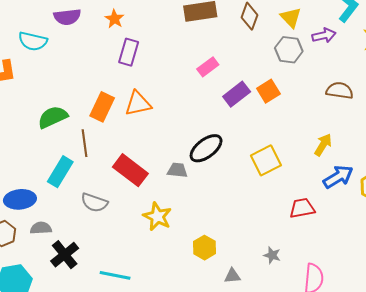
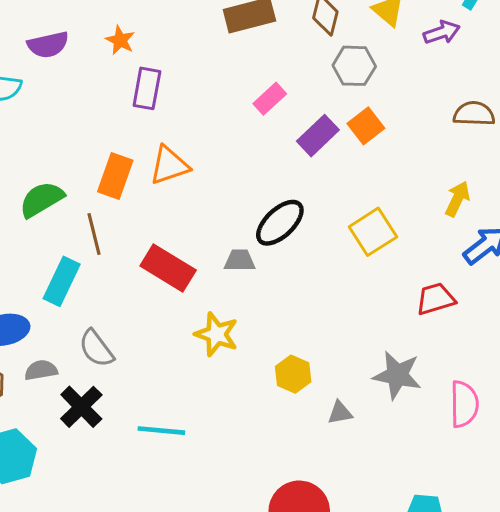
gray hexagon: (289, 50) -> (354, 66), moved
gray semicircle: (94, 203) -> (96, 348), moved, turned 40
gray star: (272, 255) -> (397, 375), size x1.8

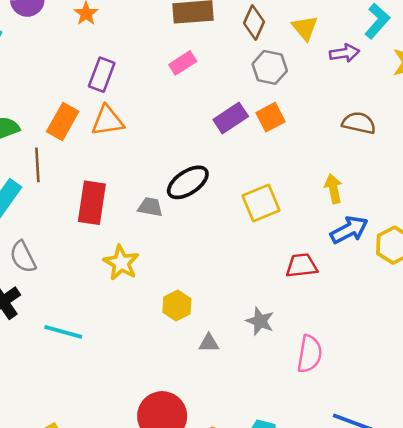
purple rectangle: (147, 88) -> (102, 75), moved
pink rectangle: (270, 99) -> (183, 63), moved
yellow arrow: (457, 199) -> (333, 189), turned -48
red rectangle: (168, 268) -> (92, 203), turned 57
gray star: (397, 375) -> (260, 321), size x0.7

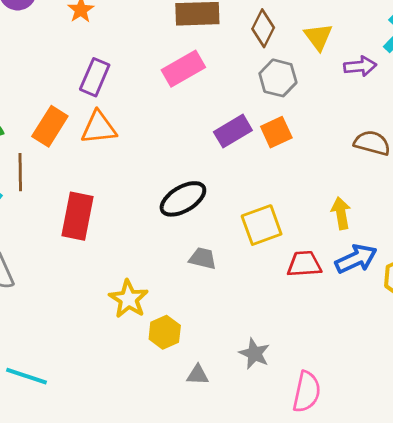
pink rectangle: (183, 63) -> (183, 69), size x1.4
gray trapezoid: (150, 207) -> (203, 258), moved
yellow star: (121, 263) -> (128, 299), moved
red trapezoid: (302, 266) -> (304, 264), moved
cyan line: (63, 332) -> (26, 376), moved

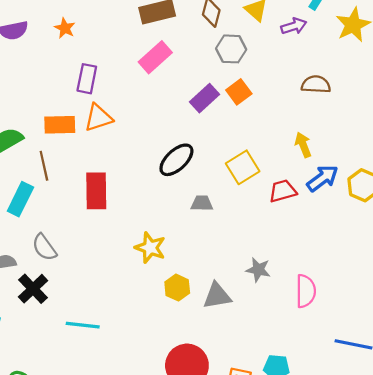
orange rectangle: (50, 126) -> (60, 125), turned 68
yellow hexagon: (165, 332) -> (177, 288), moved
gray triangle: (198, 375) -> (217, 296), size x1.6

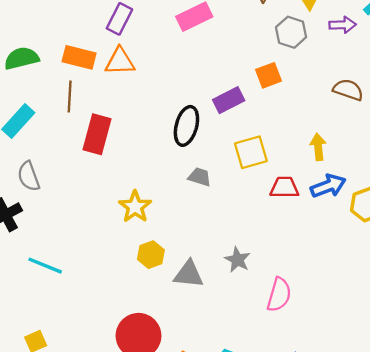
gray hexagon: (231, 49) -> (291, 32), moved
purple rectangle: (204, 98) -> (229, 100), moved
black ellipse: (176, 160) -> (186, 126), turned -48
brown line: (44, 166) -> (70, 96), moved

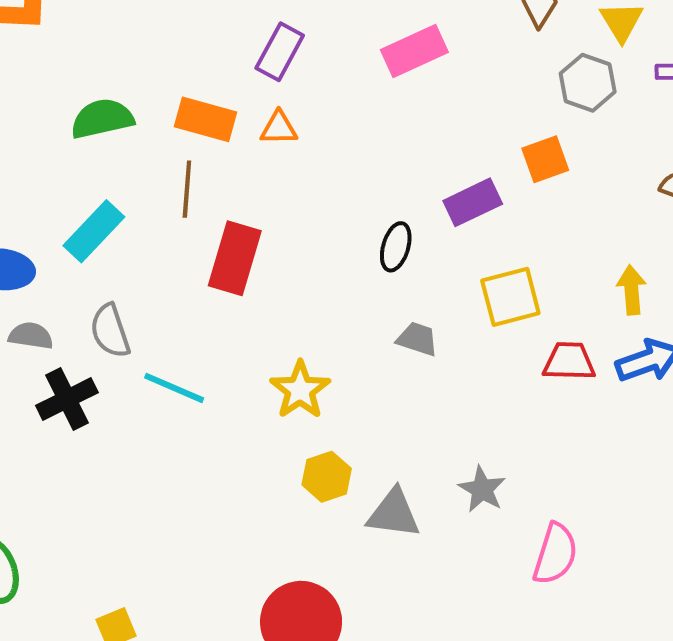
orange triangle: (120, 61) -> (279, 128), size x0.7
black ellipse: (186, 126) -> (396, 247), size x0.7
cyan line: (45, 266) -> (174, 388), moved

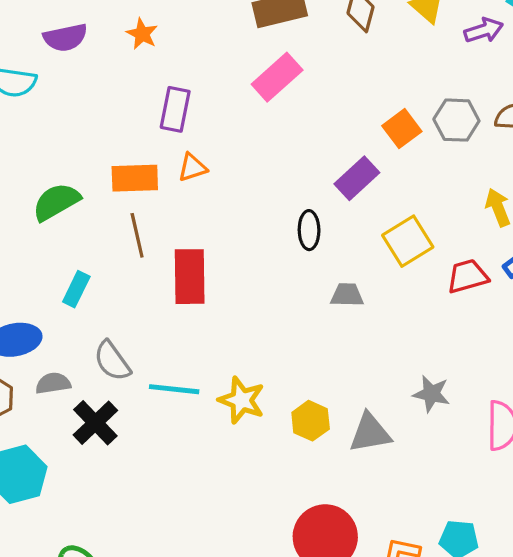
gray hexagon: (588, 83) -> (456, 120), moved
cyan rectangle: (94, 231) -> (76, 289), size x0.7
yellow star: (300, 390) -> (242, 400), moved

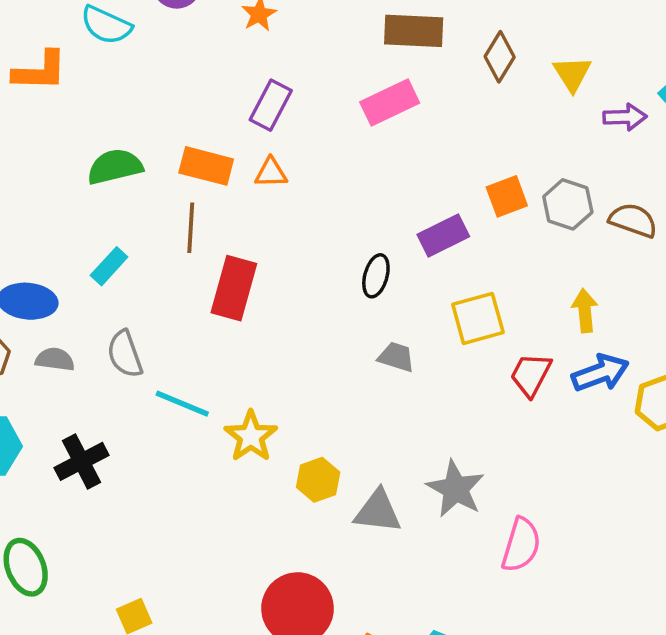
red trapezoid: (468, 276) -> (531, 375), turned -63
gray star: (431, 394) -> (456, 489), size x1.4
black cross: (95, 423) -> (82, 461), moved

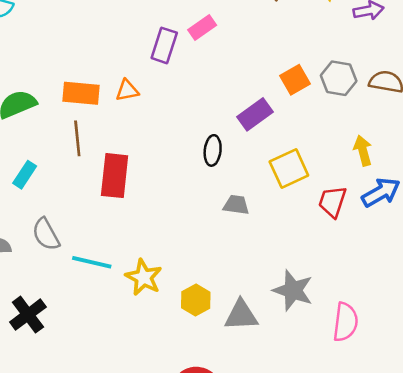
pink rectangle: (390, 103) -> (202, 28), size x0.7
purple rectangle: (271, 105) -> (164, 45), moved

